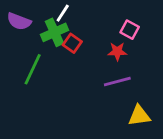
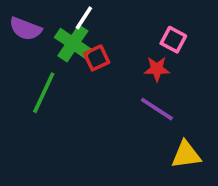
green cross: (54, 32) -> (73, 43), turned -32
red square: (72, 43) -> (97, 58), turned 30
purple line: (117, 82) -> (157, 109), turned 48

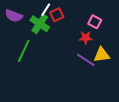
red square: (97, 58) -> (57, 15), moved
yellow triangle: (186, 155) -> (102, 55), moved

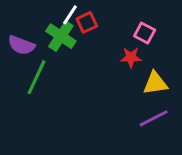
purple semicircle: (14, 16) -> (21, 45), moved
purple line: (86, 60) -> (154, 118), moved, turned -60

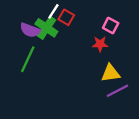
red square: (87, 22) -> (66, 17), turned -35
purple semicircle: (21, 45) -> (30, 30), moved
yellow triangle: (155, 83) -> (111, 73), moved

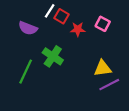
green cross: (46, 28) -> (53, 56), moved
red star: (100, 44) -> (78, 29), moved
green line: (28, 59) -> (26, 72), moved

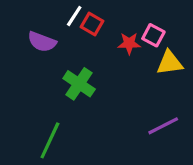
red star: (78, 29) -> (129, 43), moved
yellow triangle: (103, 68) -> (170, 63), moved
green line: (26, 72) -> (50, 140), moved

